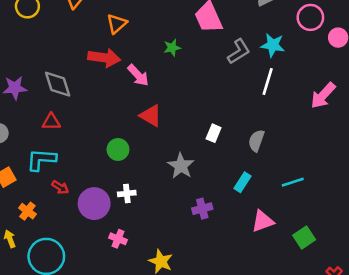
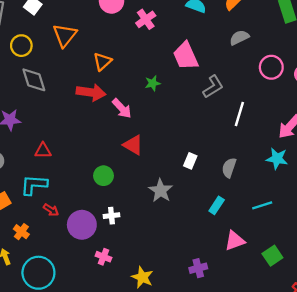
pink circle: (310, 17) -> (271, 67), moved
cyan star: (273, 45) -> (277, 159), moved
gray diamond: (58, 84) -> (34, 80), moved
purple cross: (202, 209) -> (198, 268), moved

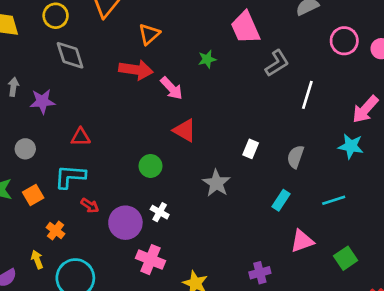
white cross: (111, 216) -> (160, 212), turned 35
pink cross: (104, 257) -> (150, 260), size x1.5

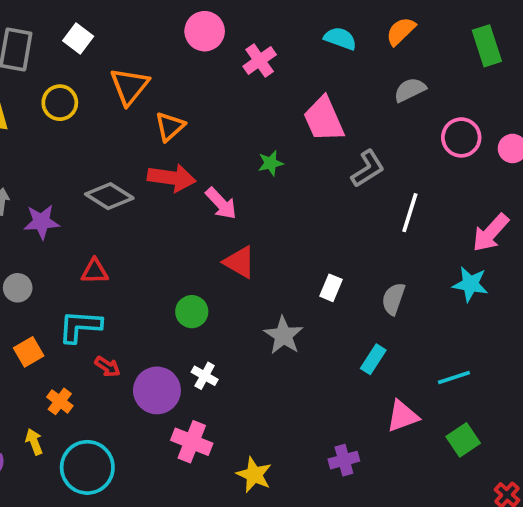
orange triangle: (149, 34) -> (170, 126), moved
gray diamond: (70, 55) -> (109, 196), moved, turned -40
cyan line: (334, 200) -> (454, 378), moved

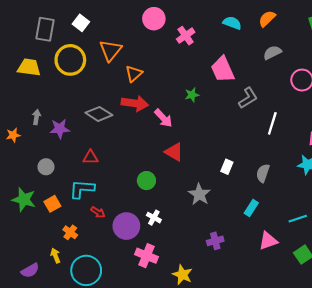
yellow circle: (60, 103) -> (70, 60), size x1.5
purple cross: (344, 460) -> (215, 241), moved

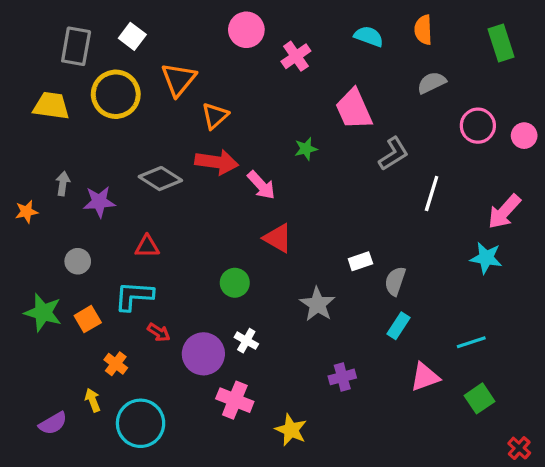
orange semicircle: (267, 19) -> (423, 30), turned -48
white rectangle: (227, 167) -> (360, 261), turned 48
gray semicircle: (263, 173) -> (395, 281), moved

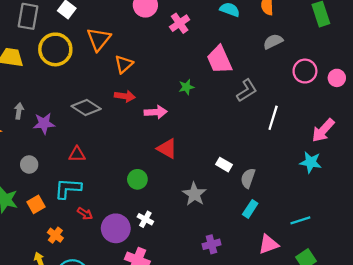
red arrow: (217, 162) -> (125, 96), size x0.7
pink arrow: (261, 185) -> (156, 112), turned -50
white rectangle: (360, 261) -> (224, 165), turned 49

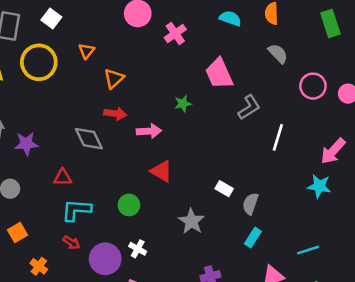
orange triangle: (99, 39) -> (86, 51), size x0.6
gray semicircle: (273, 41) -> (278, 54), turned 72
gray diamond: (86, 108) -> (89, 139), moved, turned 32
cyan L-shape: (68, 188) -> (76, 210), moved

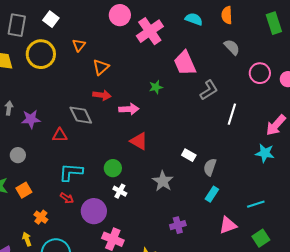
pink cross: (175, 33) -> (150, 31), size x1.5
red triangle: (63, 177) -> (60, 135), moved
white cross: (138, 249) -> (120, 191), moved

